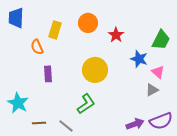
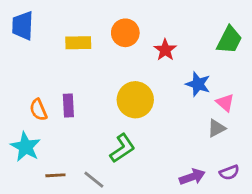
yellow rectangle: (55, 30) -> (78, 43), turned 72
green trapezoid: (161, 40) -> (229, 40), moved
orange semicircle: (37, 47) -> (38, 110), moved
purple semicircle: (161, 121) -> (229, 172), size x0.6

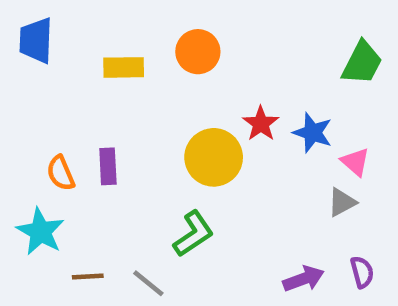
red star: (165, 50) -> (261, 124), moved
purple semicircle: (229, 172) -> (362, 272), turned -84

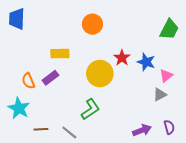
yellow rectangle: (124, 67) -> (60, 54), moved
pink triangle: (355, 162) -> (166, 76), turned 40
purple rectangle: (108, 166) -> (50, 78), turned 56

